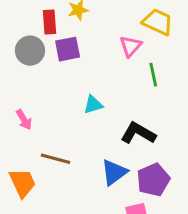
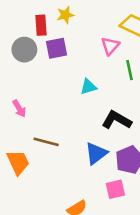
cyan triangle: (93, 105) -> (88, 87), moved

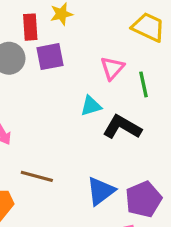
pink triangle: (110, 46) -> (112, 68), moved
black L-shape: (117, 120) -> (122, 127), moved

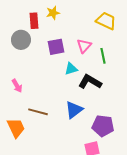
purple square: (50, 57) -> (56, 47), moved
blue triangle: (101, 191) -> (74, 110), moved
purple pentagon: (143, 199) -> (103, 126), turned 30

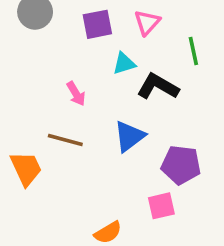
green line: (103, 56) -> (193, 51), moved
pink arrow: (17, 86) -> (76, 94), moved

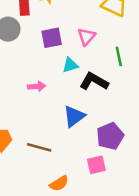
pink arrow: (76, 94) -> (37, 86), turned -63
brown line: (65, 140) -> (39, 147), moved
purple pentagon: (181, 165) -> (110, 136), turned -30

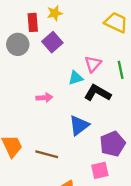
pink triangle: (86, 37) -> (93, 64), moved
purple square: (52, 38) -> (52, 42), moved, turned -30

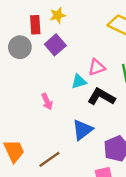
pink triangle: (93, 64) -> (97, 67), turned 30
pink arrow: (44, 98) -> (47, 101), turned 70
brown line: (47, 154) -> (49, 159), turned -50

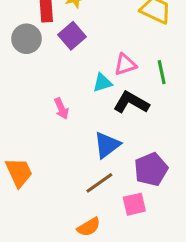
brown line: (49, 159) -> (99, 183), moved

